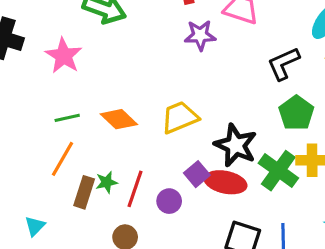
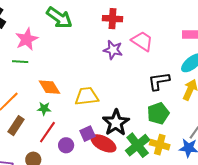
green line: (67, 118) -> (20, 62), moved
green star: (107, 182) -> (44, 109), moved

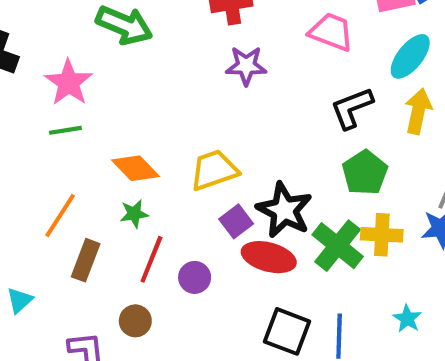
pink trapezoid: (142, 41) -> (331, 32), moved
purple square: (88, 134) -> (236, 221), moved

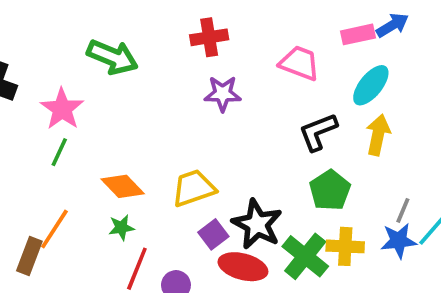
green line: (65, 130) -> (59, 152), turned -56
brown rectangle: (86, 260) -> (29, 256), moved

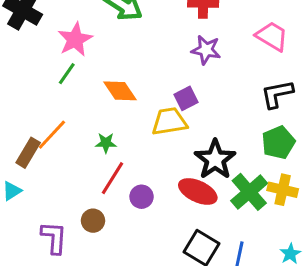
orange diamond: (123, 186) -> (120, 91), moved
purple square: (213, 234) -> (186, 98), moved

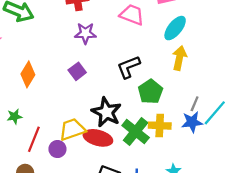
orange diamond: (120, 91) -> (28, 74), turned 75
black L-shape: (277, 94) -> (129, 67), moved
yellow trapezoid: (169, 121) -> (72, 129), moved
green star: (106, 143) -> (14, 117), moved

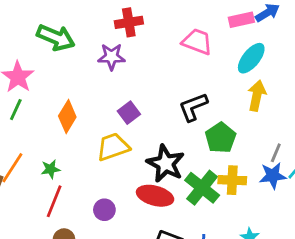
purple star: (85, 33) -> (111, 57), moved
yellow trapezoid: (72, 129) -> (113, 147), moved
red line: (34, 139) -> (54, 201), moved

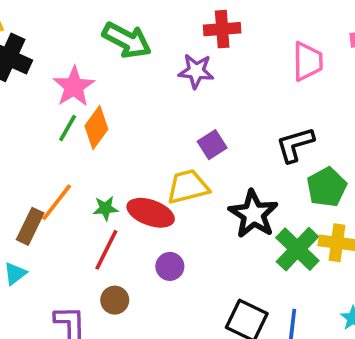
pink trapezoid: (197, 42) -> (308, 61), turned 64
orange diamond: (67, 117) -> (96, 127), moved
red ellipse: (155, 196) -> (151, 213), moved

